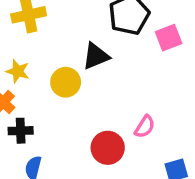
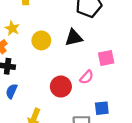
pink square: (169, 38) -> (106, 58), moved
black triangle: (96, 56) -> (74, 38), moved

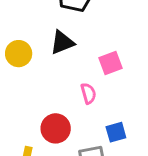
pink semicircle: (87, 77) -> (88, 93), turned -48
red circle: (61, 87) -> (56, 128), moved

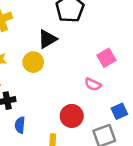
black triangle: (62, 42) -> (47, 39), moved
pink semicircle: (88, 93) -> (93, 84), turned 140

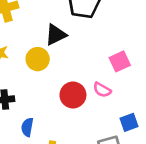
red circle: (72, 116) -> (73, 95), moved
blue semicircle: (20, 125) -> (27, 127), moved

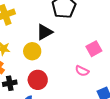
red circle: (73, 95) -> (38, 80), moved

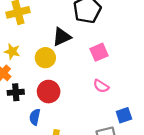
pink square: (94, 49) -> (99, 52), moved

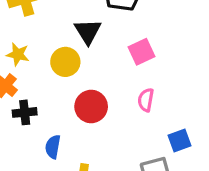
black triangle: (62, 37) -> (88, 31), turned -36
pink semicircle: (101, 86) -> (146, 100), turned 70
red circle: (49, 92) -> (91, 106), moved

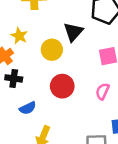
blue semicircle: (53, 147) -> (28, 108), turned -140

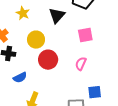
yellow star: (19, 36) -> (23, 13), moved
yellow circle: (52, 50) -> (36, 40), moved

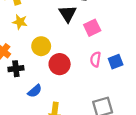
black triangle: (57, 15) -> (68, 14), moved
blue square: (95, 92) -> (116, 62), moved

